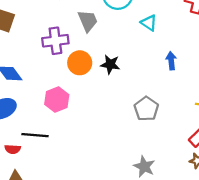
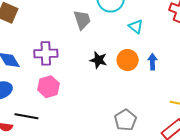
purple cross: (55, 41) -> (46, 53), moved
orange circle: (80, 63) -> (128, 60), moved
gray pentagon: (146, 109) -> (125, 120), moved

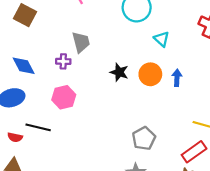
gray trapezoid: (82, 20) -> (81, 42), moved
purple cross: (46, 53) -> (63, 61), size x0.6

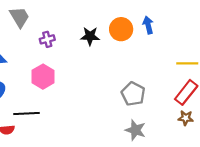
gray trapezoid: (81, 42) -> (19, 17), moved
purple cross: (63, 61) -> (47, 39), moved

